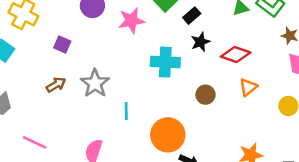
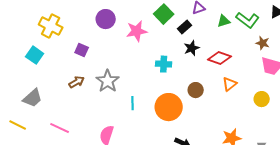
cyan cross: (165, 62) -> (164, 64), size x0.7
orange circle: (168, 135) -> (169, 107), moved

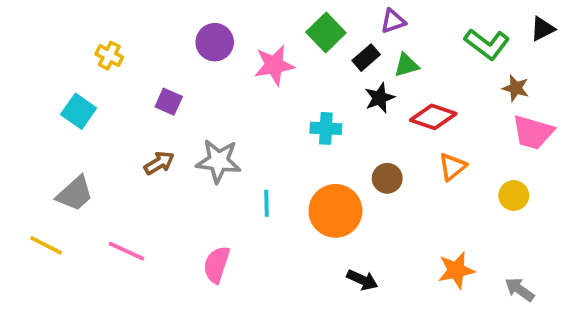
green triangle: (224, 21) -> (406, 65), moved
yellow cross: (51, 26) -> (109, 56), size x0.6
gray star: (108, 81) -> (219, 161), turned -30

